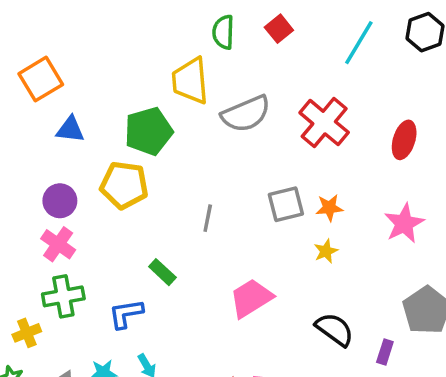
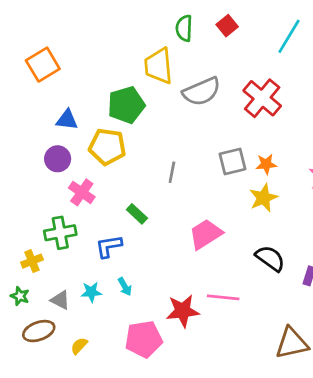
blue triangle: (70, 129) -> (67, 120), moved
pink cross: (58, 244) -> (82, 192), moved
yellow star: (326, 251) -> (263, 198), size x1.5

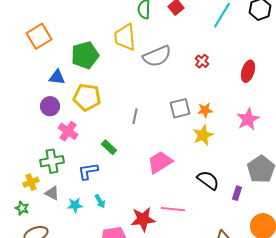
red cross: (262, 98) -> (202, 61), size x0.5
green pentagon: (126, 105) -> (85, 55), moved
gray triangle: (60, 300) -> (52, 193), moved

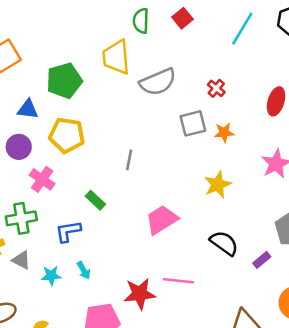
gray square: (180, 108) -> (193, 123), moved
orange star: (205, 110) -> (224, 133), moved
purple rectangle: (237, 193) -> (262, 260), turned 32

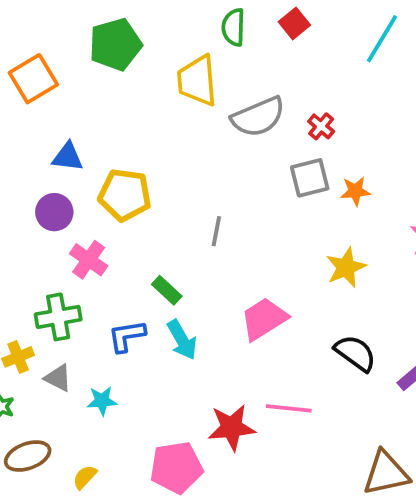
green pentagon: (64, 81) -> (115, 44), moved
red cross: (216, 88) -> (321, 126), moved
cyan arrow: (84, 270) -> (182, 340), moved, size x1.5

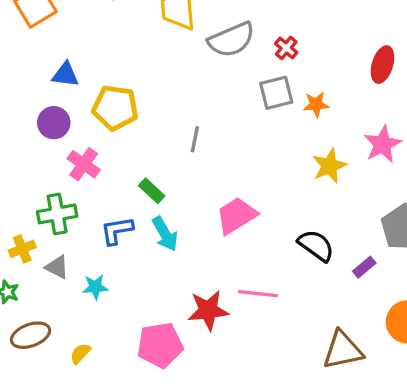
yellow star: (346, 267) -> (329, 166), moved

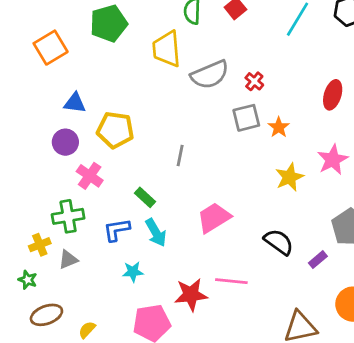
orange star: (316, 104) -> (279, 127), turned -30
gray triangle: (57, 267) -> (68, 260), turned -50
cyan star: (95, 287) -> (133, 272), moved

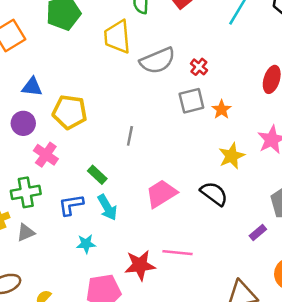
black semicircle: (279, 242) -> (214, 194), moved

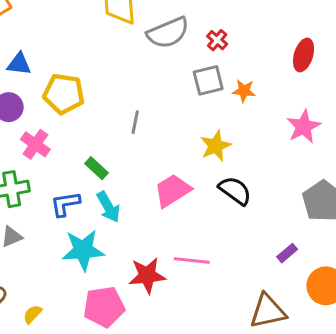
orange star: (222, 110) -> (244, 91), turned -30
yellow star: (232, 156) -> (216, 146), moved
purple rectangle: (258, 232) -> (287, 253), moved
cyan star: (86, 244) -> (83, 250), size x1.8

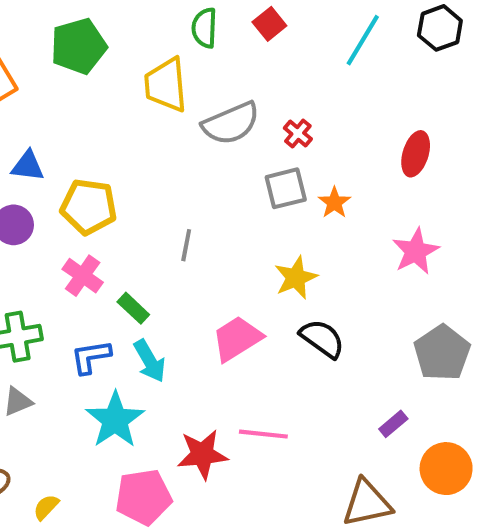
orange star: (244, 91) -> (334, 203), turned 30
pink cross: (35, 144) -> (83, 276), moved
cyan star: (83, 250) -> (115, 420), turned -30

